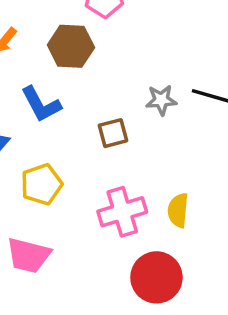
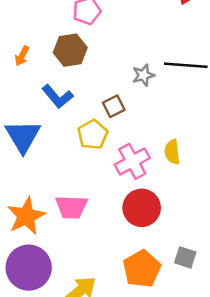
yellow pentagon: (42, 184) -> (93, 135), moved
red circle: (156, 277) -> (142, 208), moved

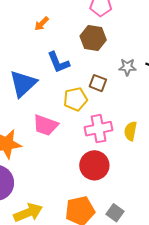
brown hexagon: (70, 50) -> (93, 38), moved
brown square: (114, 106) -> (98, 83), turned 30
pink trapezoid: (71, 207) -> (46, 125), moved

